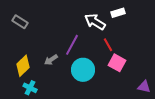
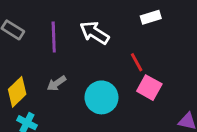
white arrow: (95, 22) -> (94, 33), moved
purple line: (72, 45) -> (54, 37), moved, turned -30

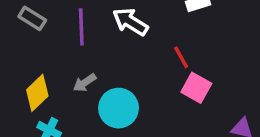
cyan circle: (101, 97) -> (119, 108), moved

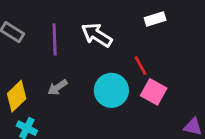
cyan circle: (119, 108) -> (111, 90), moved

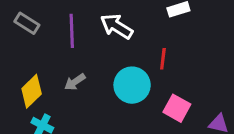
red line: (140, 66) -> (163, 59), turned 36
pink square: (154, 92) -> (177, 108), moved

